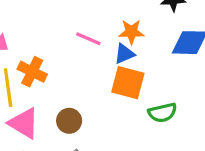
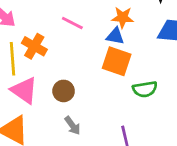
pink line: (88, 39) -> (72, 23), moved
blue triangle: (124, 54) -> (115, 36), turned 30

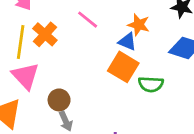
green semicircle: (145, 89) -> (151, 84), moved
brown circle: (64, 91) -> (59, 100), moved

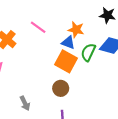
green semicircle: (151, 84) -> (88, 52), moved, turned 114
brown circle: (59, 100) -> (61, 88), moved

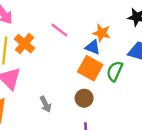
green semicircle: (88, 52) -> (115, 71), moved
gray arrow: (25, 103) -> (45, 104), moved

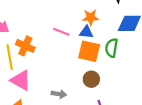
pink line: (59, 30) -> (61, 32), moved
gray arrow: (45, 104) -> (59, 94), turned -40

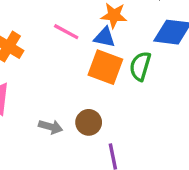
brown circle: (91, 79) -> (89, 122), moved

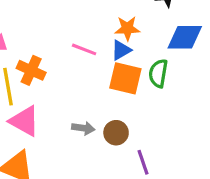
blue triangle: (105, 37) -> (121, 50), turned -35
gray arrow: (51, 127) -> (83, 128), moved

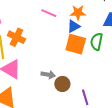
pink line: (84, 49) -> (49, 13), moved
brown circle: (116, 133) -> (62, 84), moved

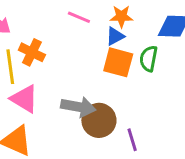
gray arrow: (48, 75) -> (78, 107), size x1.6
brown circle: (62, 84) -> (99, 120), size x1.5

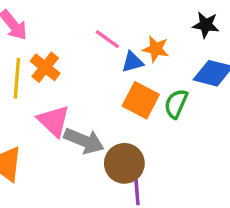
blue triangle: (115, 36) -> (132, 62), moved
pink triangle: (24, 99) -> (54, 121), moved
brown circle: (99, 120) -> (124, 163), moved

